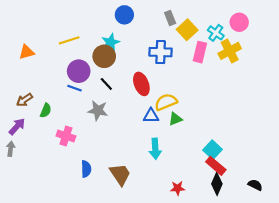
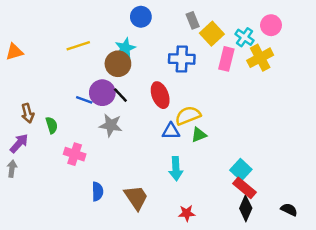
orange triangle: (27, 52) -> (14, 52), moved
purple circle: (79, 71) -> (102, 93), moved
brown arrow: (24, 100) -> (28, 113), turned -70
green semicircle: (46, 111) -> (52, 125), turned -40
red star: (178, 188) -> (187, 213), moved

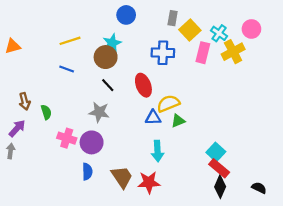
gray rectangle: (193, 20) -> (173, 18), turned 32
pink circle: (271, 25) -> (251, 29), moved
purple circle: (102, 93) -> (92, 142), moved
blue line: (84, 100) -> (67, 69), moved
red star: (187, 213) -> (149, 182), moved, size x1.5

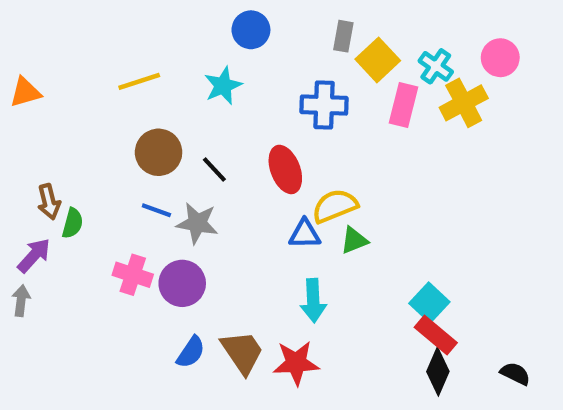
brown circle: (106, 57) -> (159, 152), moved
blue line: (67, 69) -> (156, 210), moved
green semicircle: (46, 112) -> (73, 223), moved, turned 32
blue semicircle: (87, 172) -> (191, 352), moved, turned 35

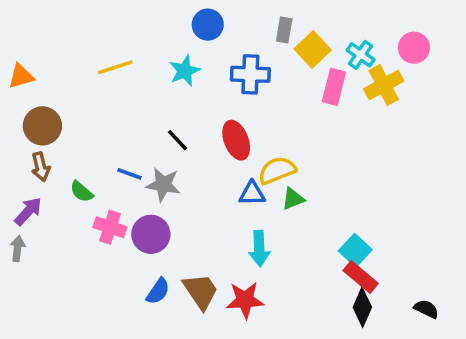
blue cross: (324, 105) -> (250, 74), moved
brown circle: (159, 152) -> (42, 126), moved
green semicircle: (73, 223) -> (82, 192), moved, turned 115

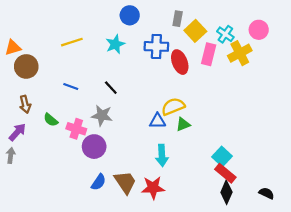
brown circle: (42, 126) -> (26, 66), moved
red ellipse: (236, 140) -> (180, 62), moved
blue line: (130, 174) -> (71, 87), moved
pink cross: (110, 227) -> (76, 129), moved

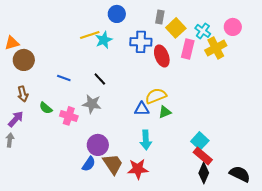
yellow line: (72, 42) -> (90, 35), moved
purple circle: (94, 147) -> (98, 145), moved
black semicircle: (266, 193) -> (240, 174), size x1.5

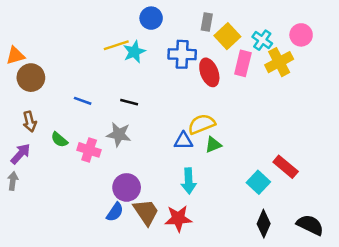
black line: (100, 79) -> (129, 102), turned -32
red rectangle: (203, 156) -> (286, 167), moved

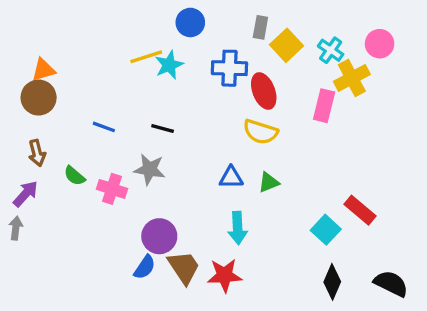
orange triangle: (15, 56) -> (43, 70), moved
pink rectangle: (243, 63) -> (324, 106), moved
yellow semicircle: (202, 124) -> (260, 132), moved, turned -140

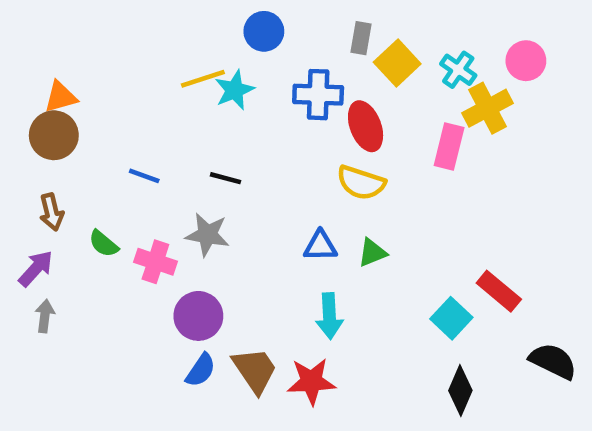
gray arrow: (16, 228) -> (45, 316), moved
purple circle: (159, 236) -> (198, 316), moved
black semicircle: (391, 284) -> (553, 361), moved

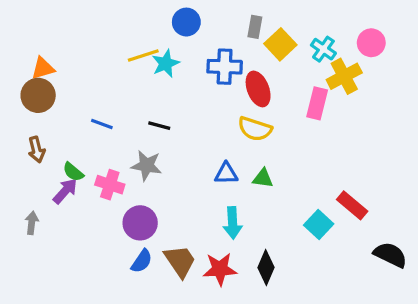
green triangle: (372, 253) -> (263, 178), turned 30
purple arrow: (36, 269) -> (65, 191), moved
black diamond: (460, 390) -> (266, 268), moved

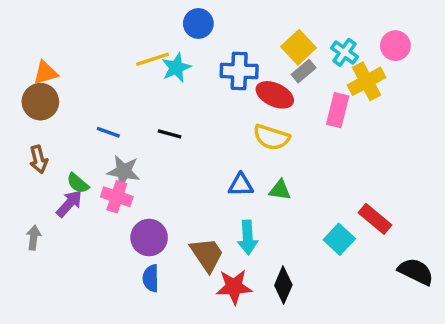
gray rectangle: (255, 27) -> (304, 71), moved, turned 40
red ellipse: (258, 89) -> (275, 95), turned -44
gray star: (146, 166) -> (124, 171), moved
blue semicircle: (142, 261) -> (151, 278), turned 145
brown trapezoid: (180, 261) -> (207, 255), moved

